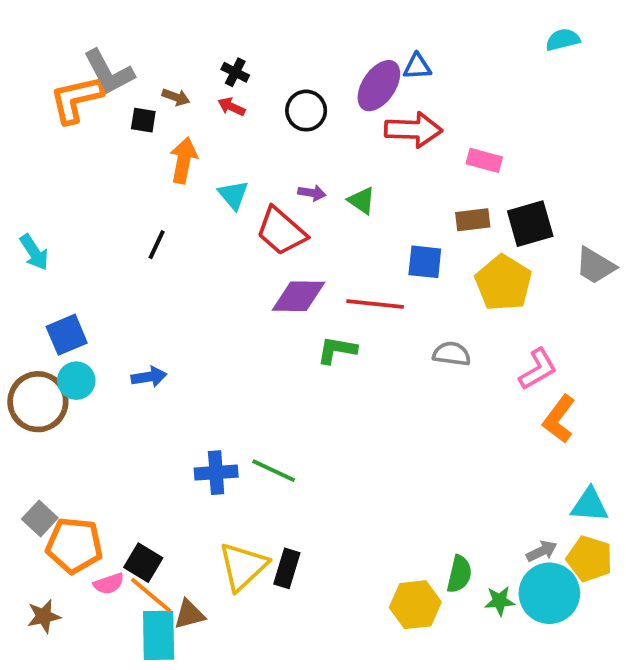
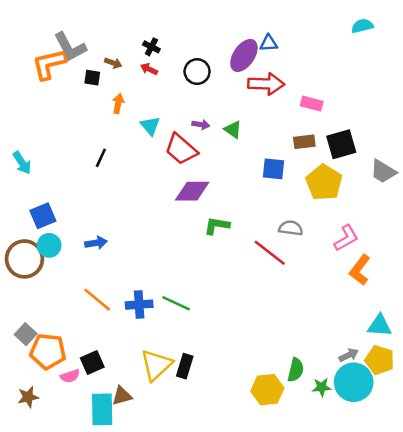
orange arrow: (184, 160) -> (118, 104), size x0.7
red line: (375, 304) -> (270, 253), moved, turned 32
black square: (143, 563) -> (92, 363), turned 35
orange line: (151, 595) -> (97, 300), moved

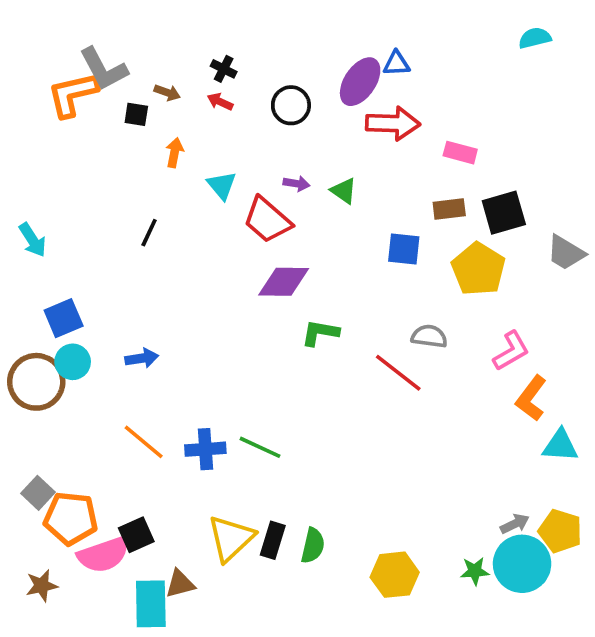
cyan triangle: (380, 326) -> (560, 446), moved
green semicircle: (296, 370) -> (313, 546), moved
pink semicircle: (70, 376) -> (104, 555), size x1.8

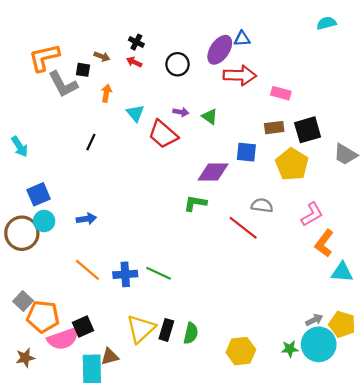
gray L-shape: (104, 69) -> (63, 84), moved
purple diamond: (284, 282) -> (213, 172), moved

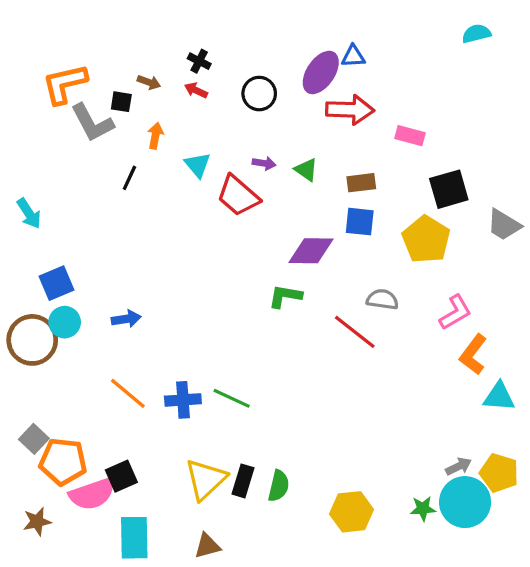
brown rectangle: (274, 128) -> (361, 183), moved
black line: (91, 142) -> (129, 178), moved
brown triangle: (110, 357) -> (207, 546), moved

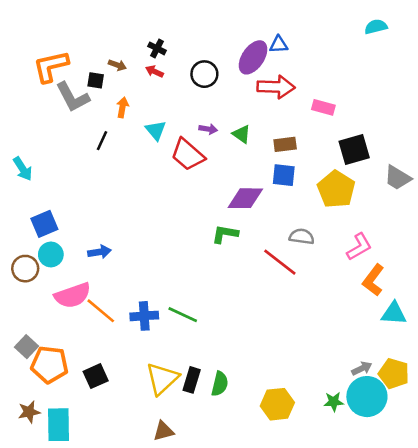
brown circle: (32, 340) -> (25, 269), size x0.7
pink semicircle: (92, 494) -> (73, 295), moved
cyan rectangle: (134, 538) -> (58, 425), moved

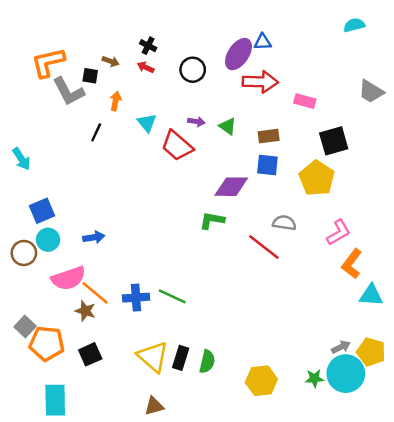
gray trapezoid: (398, 178) -> (371, 91), moved
yellow triangle: (162, 379) -> (153, 357), turned -36
brown star: (29, 412) -> (85, 311), moved, turned 30

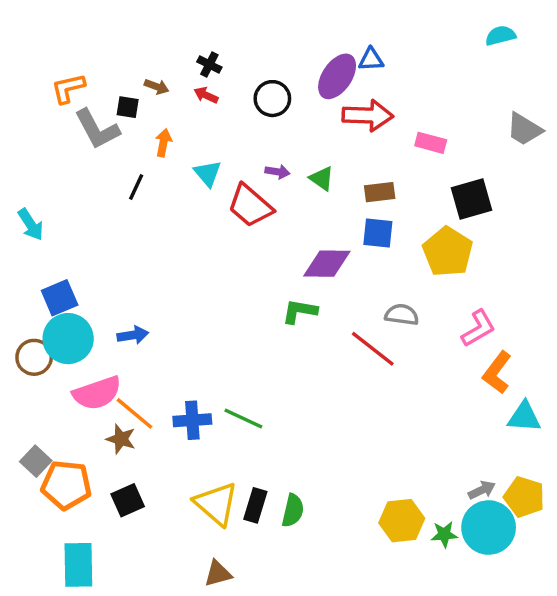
orange L-shape: (48, 62) -> (68, 88), size x0.7
cyan circle: (48, 240) -> (68, 339), size x1.5
yellow hexagon: (261, 381) -> (402, 521), moved

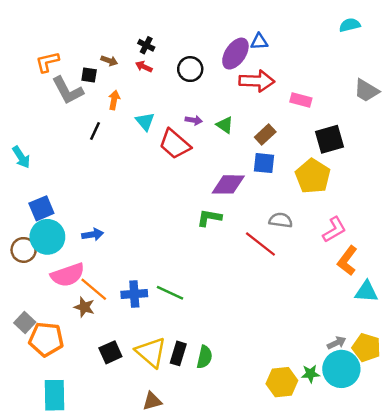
brown rectangle: (380, 192) -> (265, 134), turned -36
black square: (128, 500) -> (110, 352), moved
yellow hexagon: (402, 521) -> (282, 382), moved

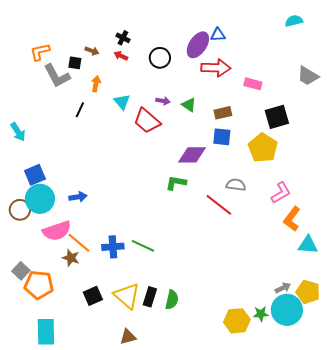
brown rectangle: (265, 134) -> (223, 113), turned 30

